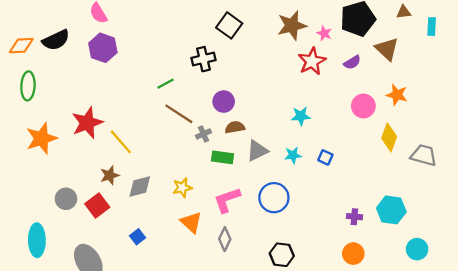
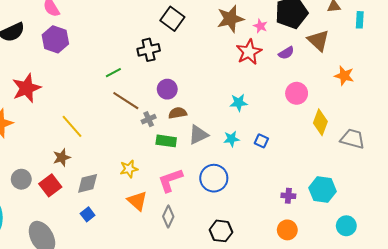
orange star: (397, 95) -> (344, 76), moved
red star: (87, 123) -> (26, 88), moved
gray diamond: (140, 186) -> (88, 183), moved

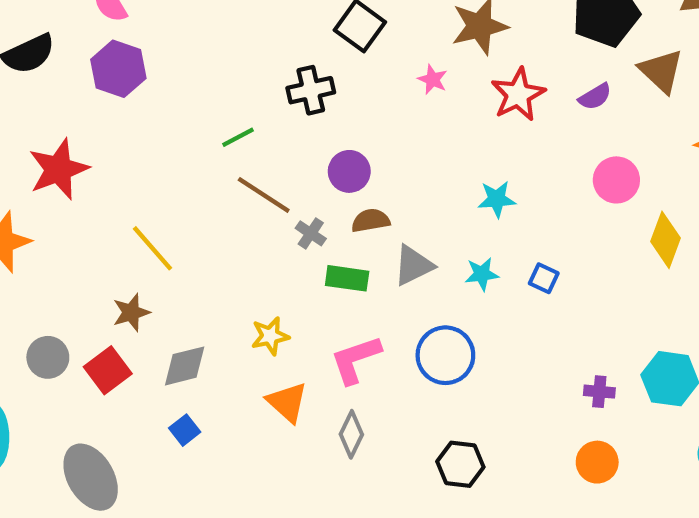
pink star: (260, 26) -> (433, 79), moved
gray cross: (149, 119) -> (311, 233), turned -32

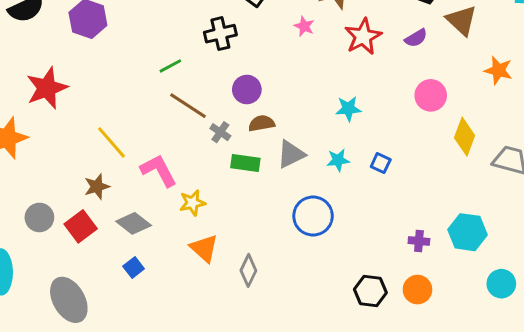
pink L-shape: (356, 360) -> (159, 170), moved, turned 81
gray diamond: (185, 366) -> (134, 223), turned 52
black hexagon: (460, 464) -> (370, 291), moved

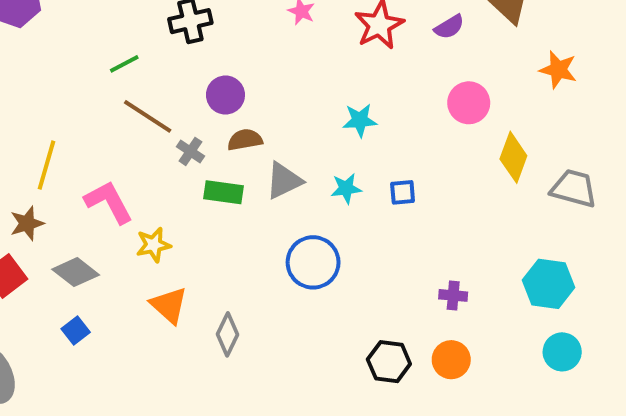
yellow line: (112, 142) -> (46, 165), turned 57
blue square: (381, 163) -> (403, 192), turned -30
cyan hexagon: (467, 232) -> (549, 284), moved

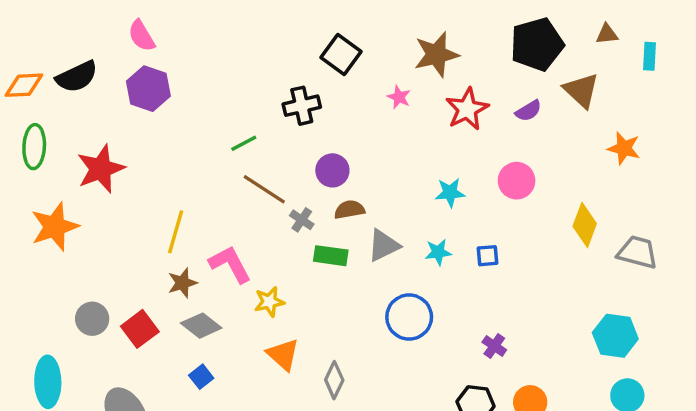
pink circle: (469, 103) -> (517, 181), moved
brown star: (27, 223) -> (182, 283), moved
purple cross: (453, 295) -> (494, 346), moved, turned 30

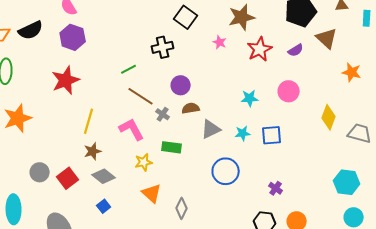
red star: (101, 169) -> (66, 80), moved
green rectangle: (331, 256) -> (172, 147), moved
blue square: (488, 256) -> (272, 135), size x1.5
pink L-shape: (230, 264) -> (132, 129), moved

